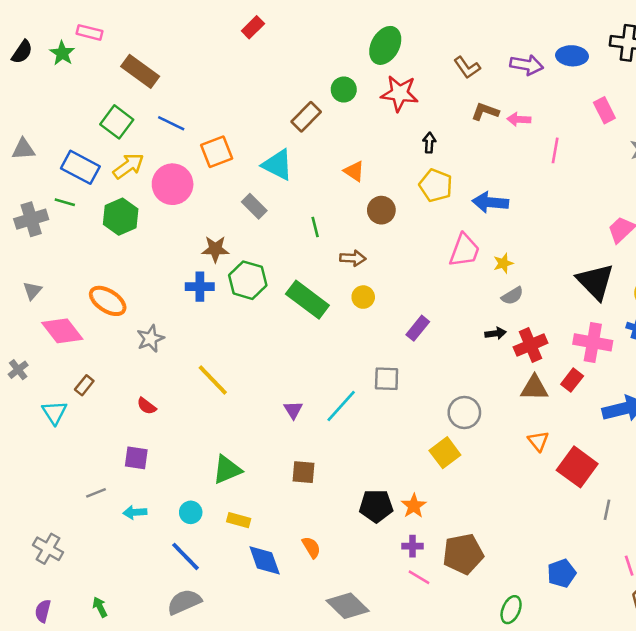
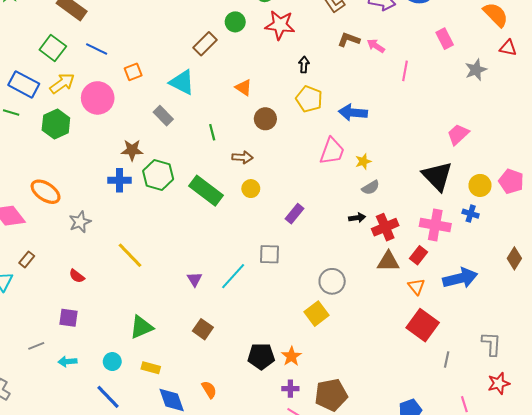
pink arrow: (519, 119) -> (376, 46), turned 30
orange square: (217, 152) -> (133, 72), size x0.7
orange triangle: (538, 441) -> (416, 287), moved
brown square: (304, 472) -> (203, 329), turned 30

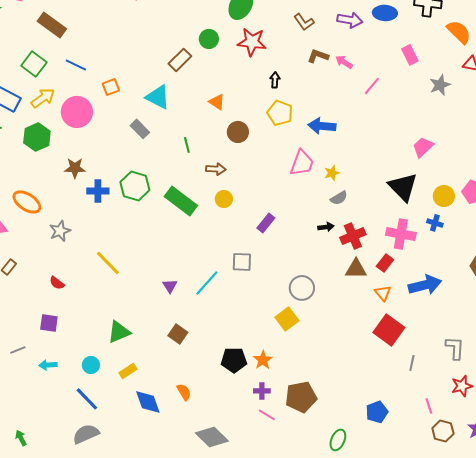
pink line: (405, 71) -> (372, 86), turned 30
brown star: (132, 150) -> (75, 168), moved
yellow rectangle: (151, 368) -> (128, 371), turned -48

